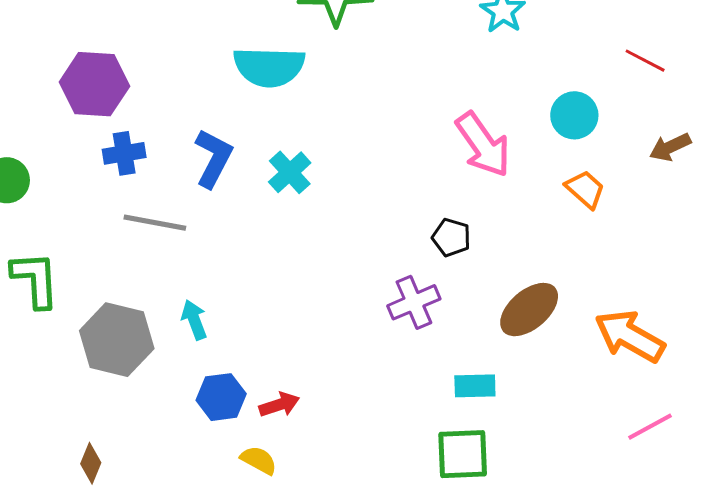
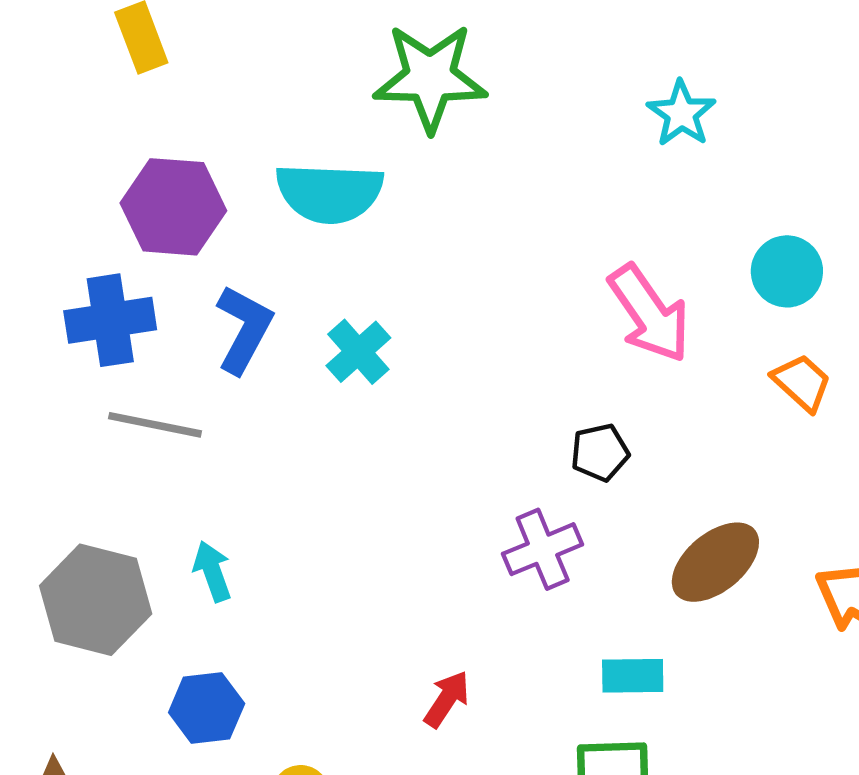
purple hexagon: (94, 84) -> (173, 207), moved
blue cross: (124, 153) -> (110, 320), size x1.4
black pentagon: (451, 237) -> (600, 452), turned -30
blue hexagon: (221, 397) -> (207, 708), moved
red arrow: (279, 405) -> (447, 699), moved, turned -39

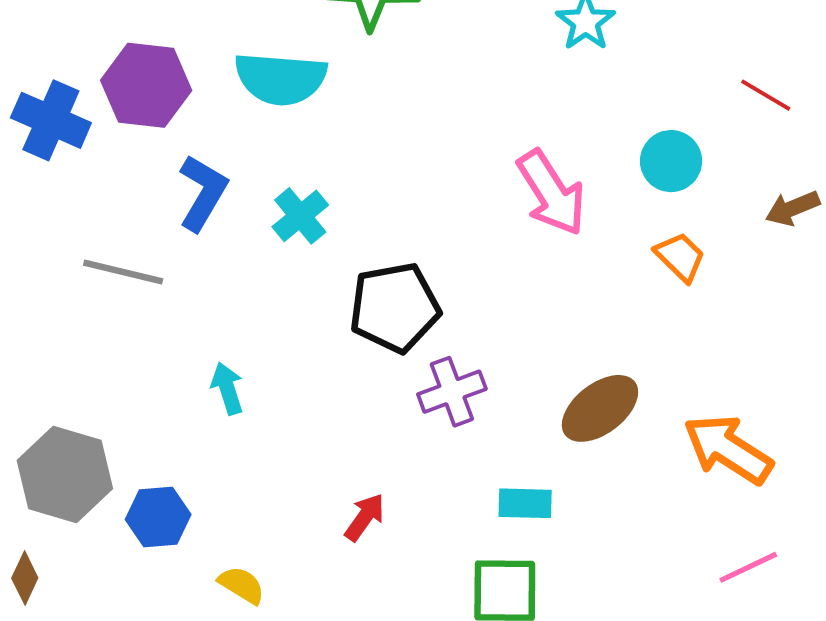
blue cross: (110, 320) -> (51, 120), moved, turned 30
black pentagon: (600, 452) -> (395, 308), moved, size x1.8
cyan arrow: (212, 571) -> (227, 388), moved
gray hexagon: (96, 600) -> (65, 474), moved

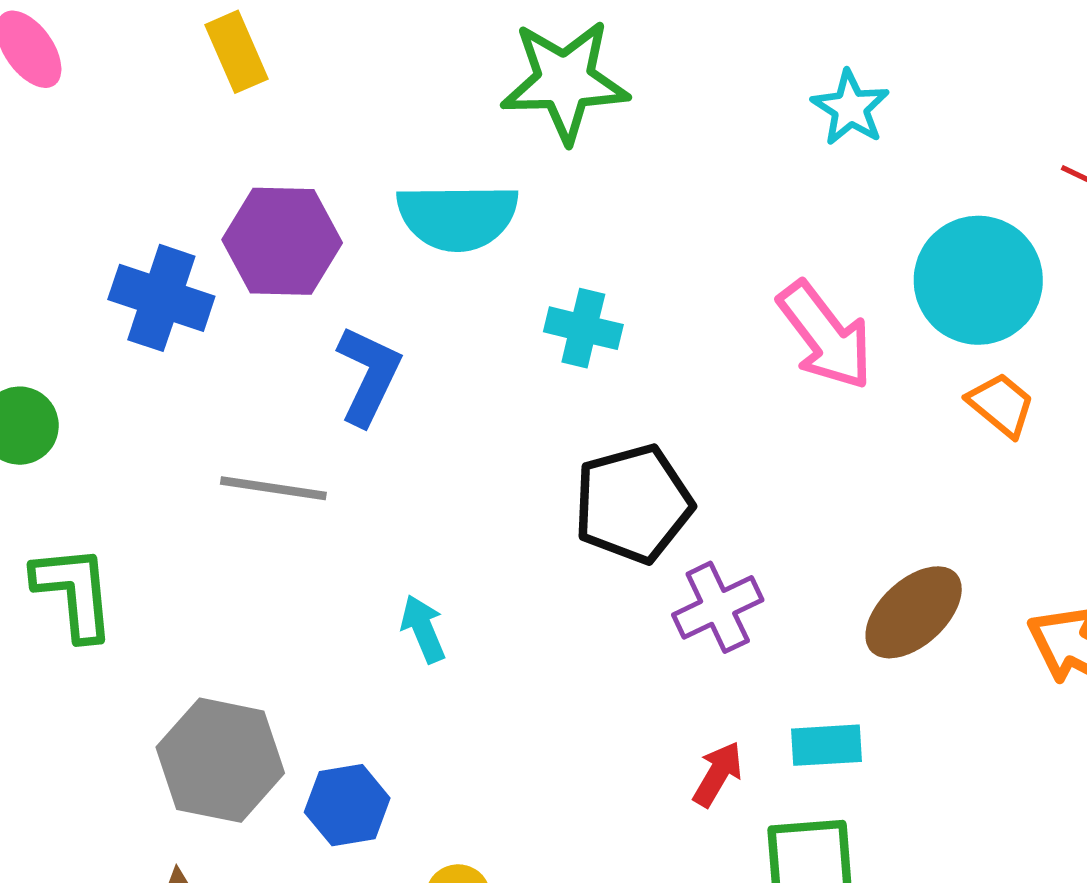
cyan circle: (671, 161) -> (978, 280), size x1.6
cyan cross: (300, 216) -> (583, 328), moved, turned -32
red arrow: (365, 517) -> (718, 774), moved

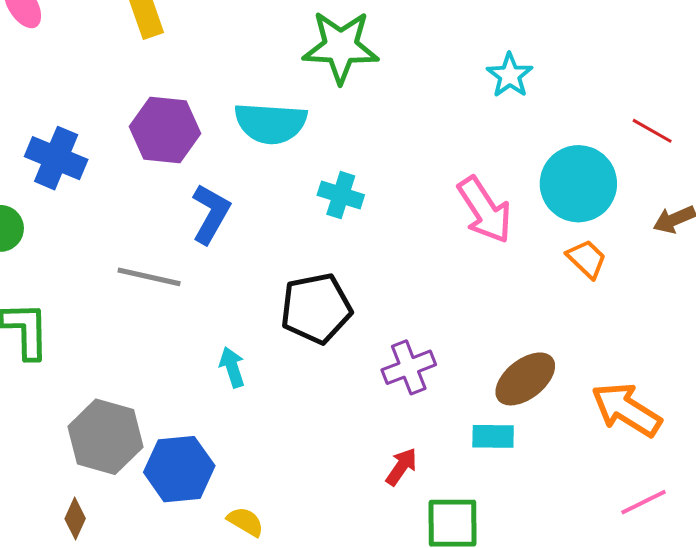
blue cross: (161, 298) -> (56, 158), moved
black pentagon: (633, 504) -> (316, 308), moved
cyan rectangle: (826, 745) -> (493, 436), moved
blue hexagon: (347, 805) -> (179, 469), size x1.4

